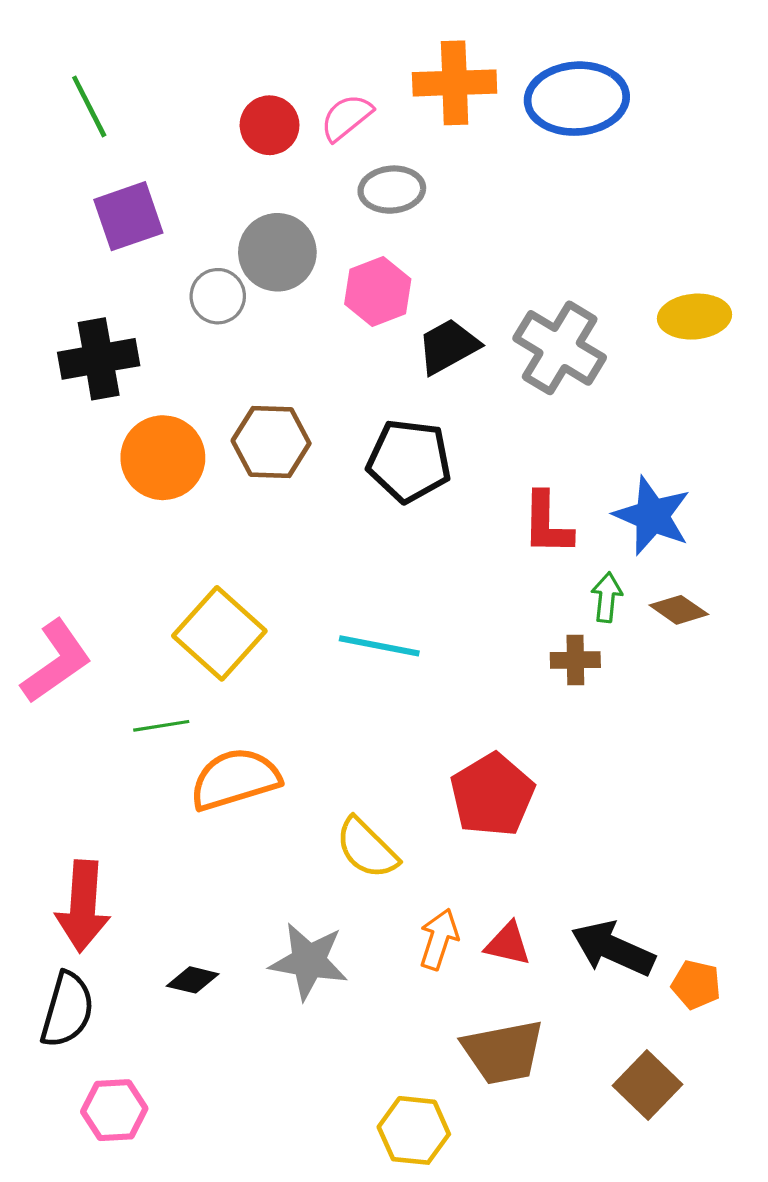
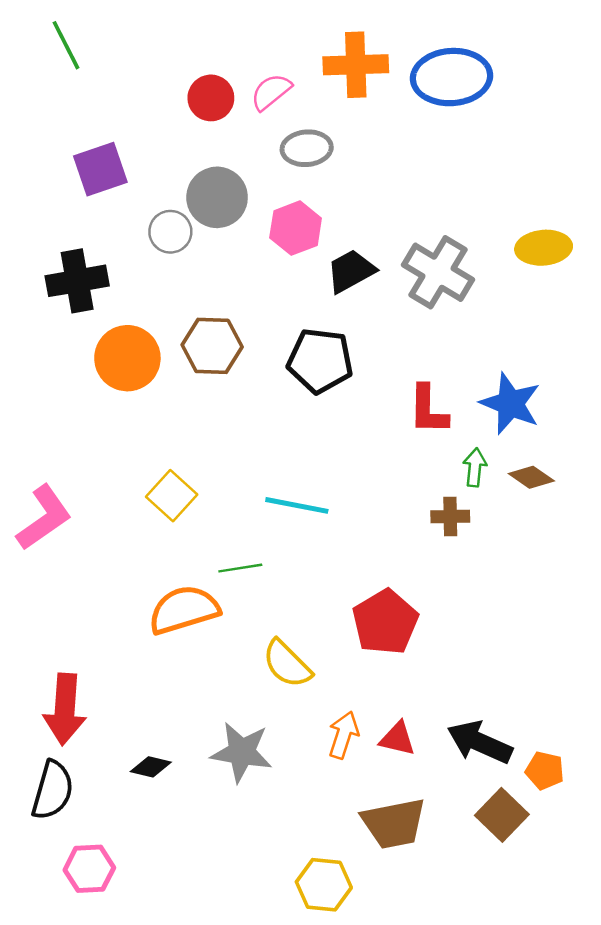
green line: (89, 106) -> (66, 45), moved
yellow square: (219, 633) -> (172, 496), size x0.7
green line: (161, 726) -> (240, 568), moved
brown square: (647, 1085) -> (502, 815), moved

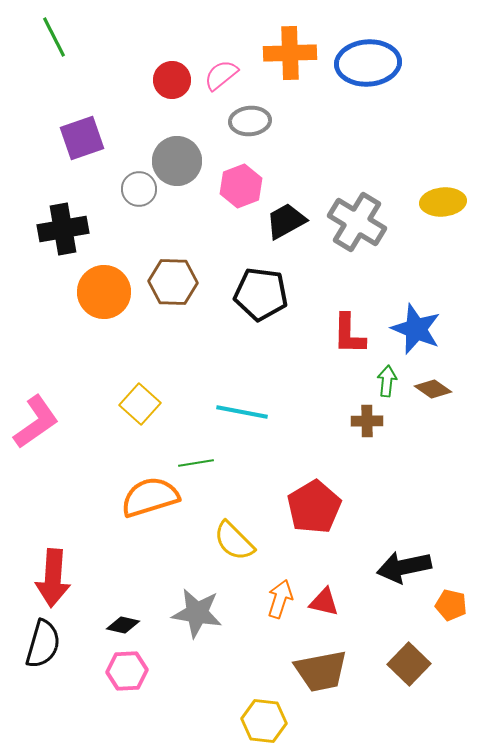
black arrow: (480, 742) -> (404, 567), moved, turned -36
orange pentagon: (545, 771) -> (451, 605), moved
pink hexagon: (89, 869) -> (127, 671), moved

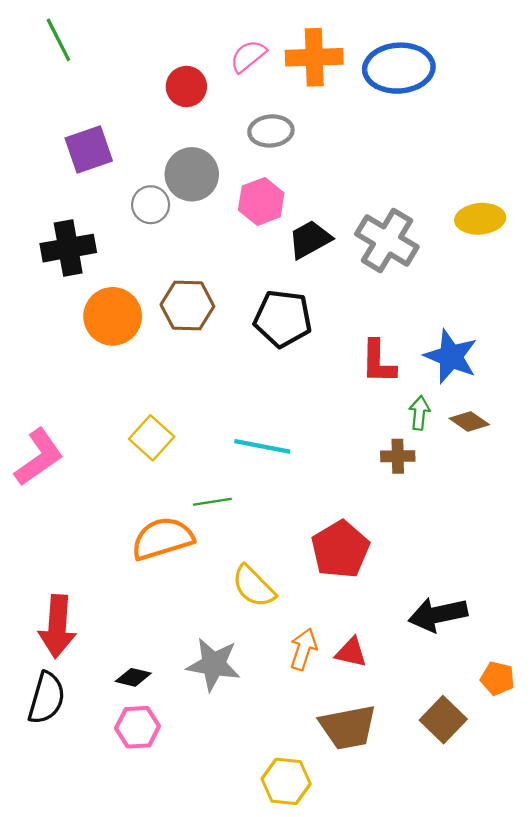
pink semicircle: (221, 75) -> (248, 56), moved
orange pentagon: (451, 605) -> (497, 678), moved

